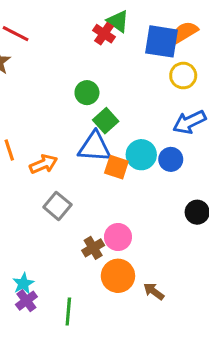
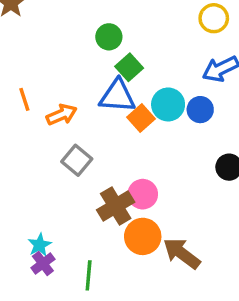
orange square: (116, 167) -> (141, 118), turned 30
brown cross: (93, 248) -> (116, 206), size x1.5
brown arrow: (154, 291) -> (182, 253), size x1.6

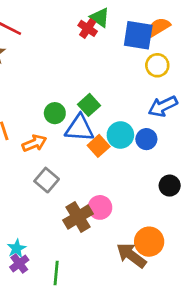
green circle: (109, 37) -> (55, 113), moved
orange circle: (143, 236) -> (149, 242), moved

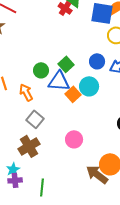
blue circle: (146, 139) -> (97, 61), moved
orange arrow: (34, 143) -> (26, 92), turned -96
brown cross: (78, 217) -> (29, 146), moved
purple cross: (19, 263) -> (15, 180), turned 32

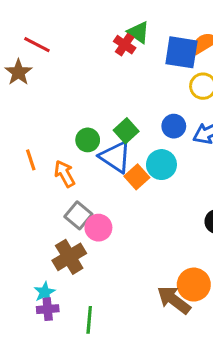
blue triangle: (59, 81) -> (115, 157), turned 30
pink circle: (74, 139) -> (98, 228), moved

